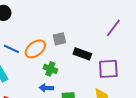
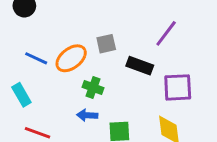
purple line: (113, 28) -> (166, 33), moved

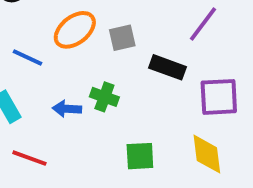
orange ellipse: (71, 58) -> (75, 30), moved
blue arrow: (87, 115) -> (67, 109), moved

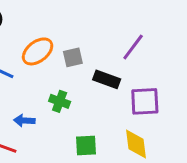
blue arrow: (67, 109) -> (24, 121), moved

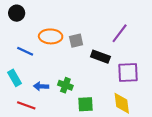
orange ellipse: (38, 51) -> (51, 36), turned 40
green cross: (60, 101) -> (65, 85), moved

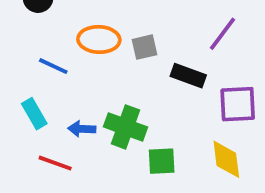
green cross: (65, 85) -> (126, 127), size x1.5

